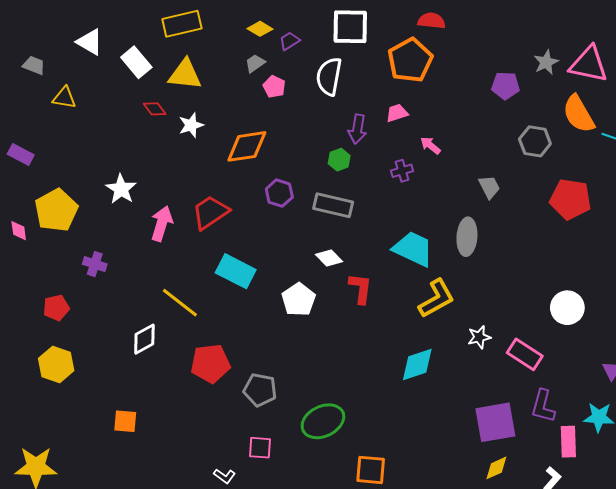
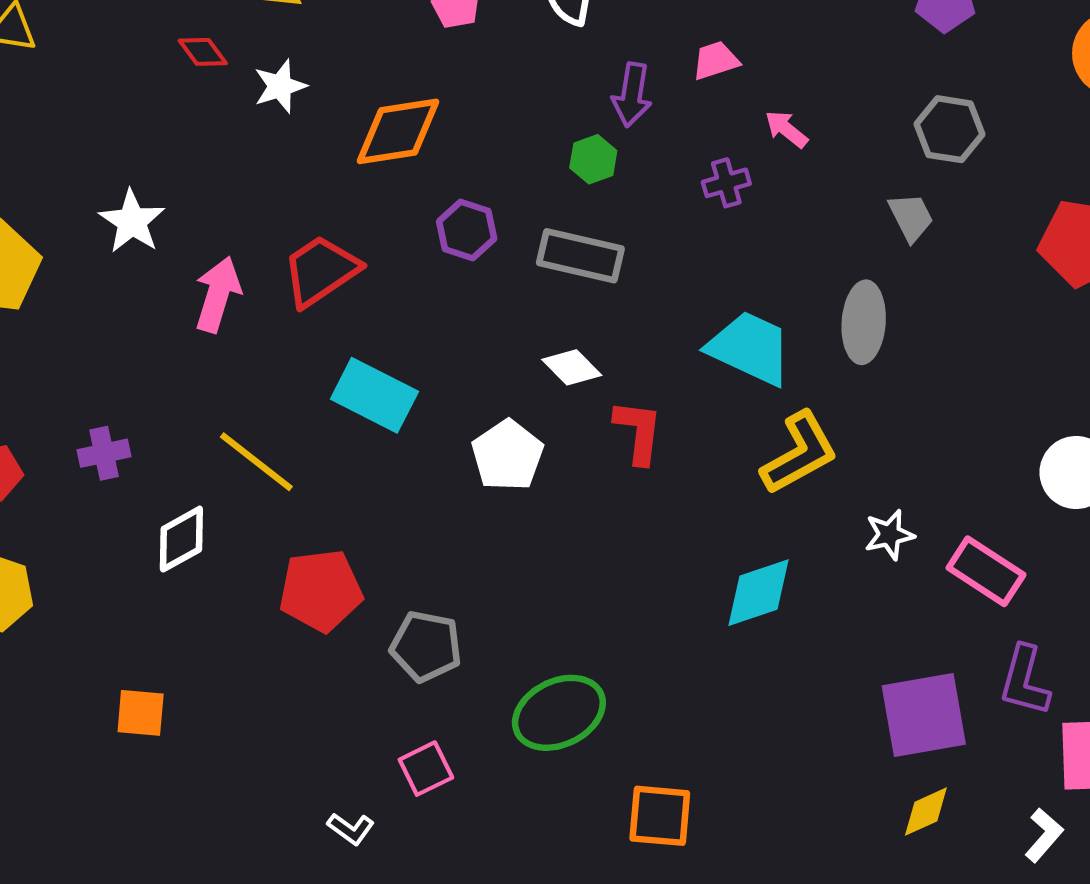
gray hexagon: (535, 141) -> (949, 129), moved
purple cross: (95, 264) -> (104, 453), moved, turned -30
pink square: (260, 448) -> (426, 769), turned -30

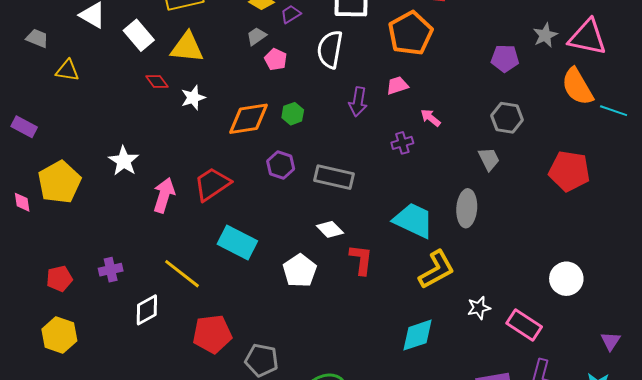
green hexagon: (593, 159) -> (293, 114), moved

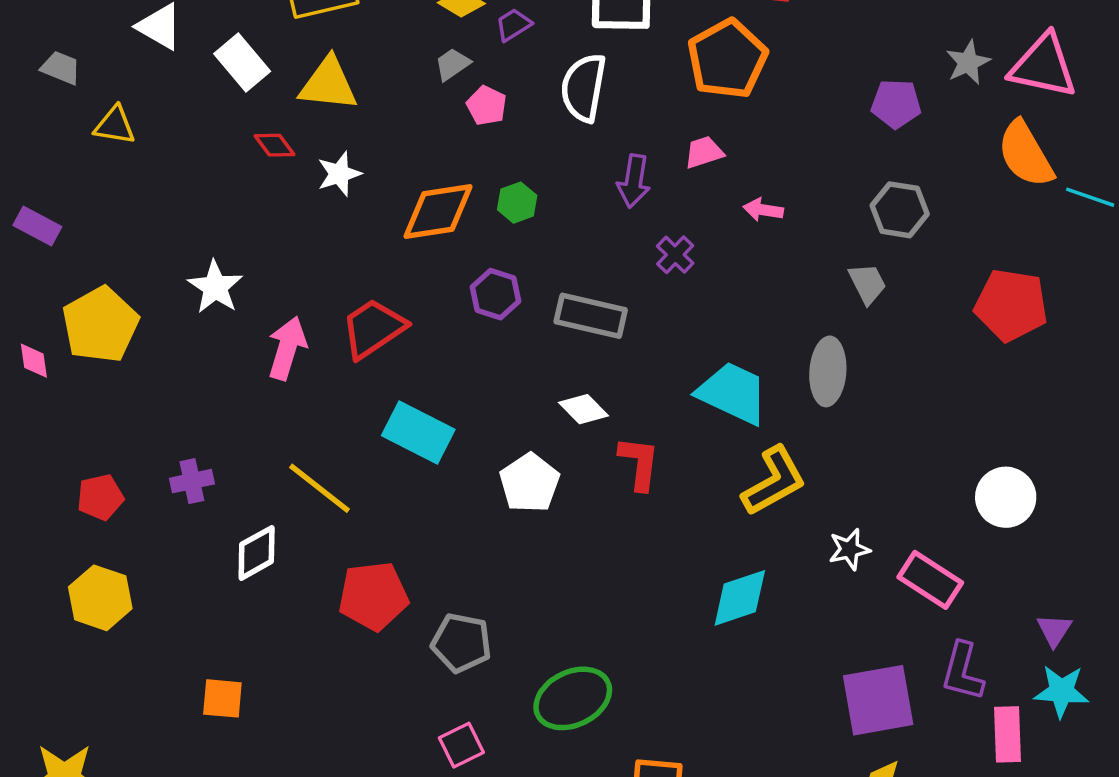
pink arrow: (431, 118) -> (763, 210), turned -30
purple cross: (402, 143) -> (675, 255), moved, turned -30
purple triangle: (611, 341) -> (1054, 630), moved

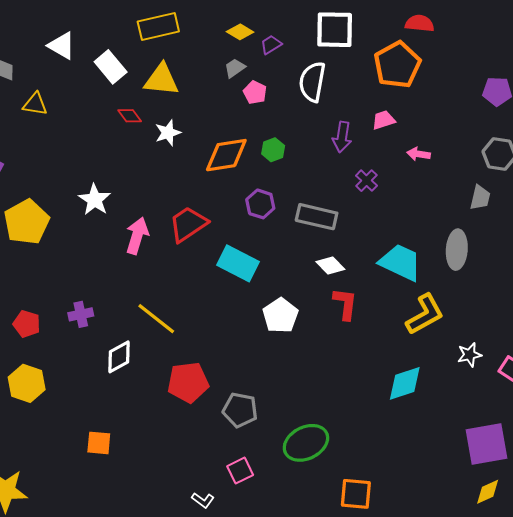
gray trapezoid: (867, 283) -> (480, 198), turned 40
white diamond: (584, 409) -> (330, 266), moved
cyan rectangle: (418, 433) -> (238, 263), moved
red pentagon: (100, 497) -> (27, 324), turned 30

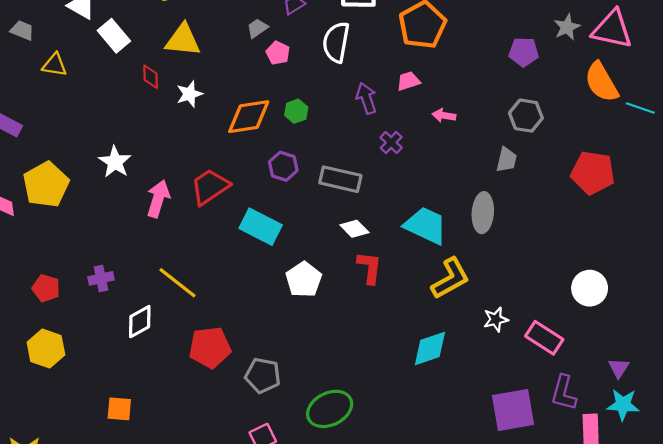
white rectangle: (111, 67) -> (114, 36), moved
red diamond: (130, 116) -> (151, 77), turned 35
purple arrow: (342, 137) -> (366, 98), turned 152

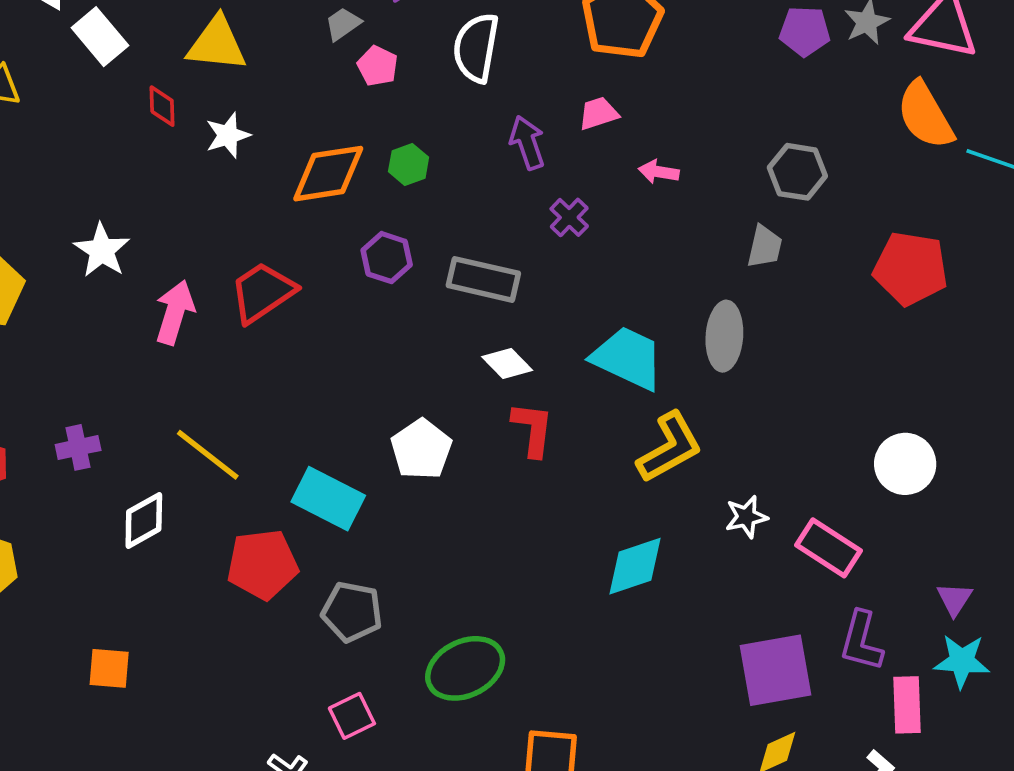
purple pentagon: (524, 52) -> (805, 31), moved
cyan rectangle: (261, 227) -> (328, 499), moved

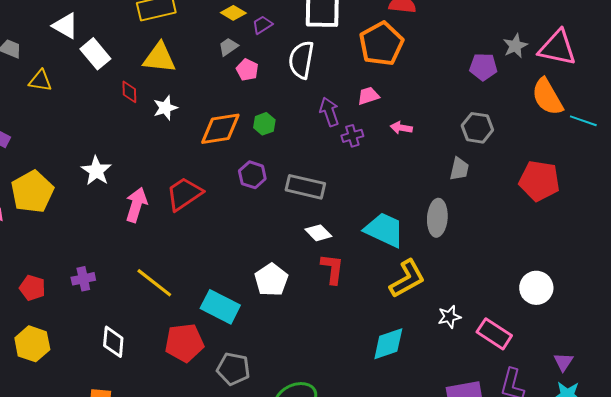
purple pentagon: (805, 31) -> (483, 67), moved
purple cross: (569, 217) -> (352, 136), moved, turned 30
white diamond: (144, 520) -> (113, 342), moved, turned -56

